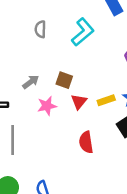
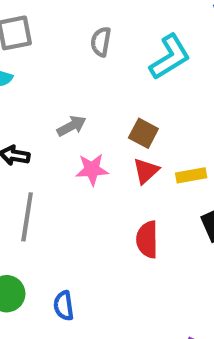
brown square: (64, 80) -> (143, 133), moved

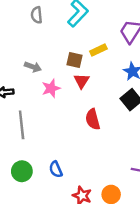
gray arrow: (72, 126) -> (33, 67), turned 63
yellow rectangle: (191, 175) -> (98, 50), moved

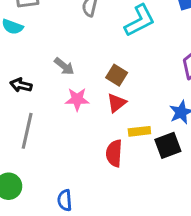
yellow rectangle: (98, 50) -> (139, 131), moved
blue semicircle: (56, 169) -> (65, 200), moved

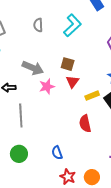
gray arrow: (64, 66) -> (33, 68), size x1.5
red semicircle: (114, 153) -> (85, 124), moved

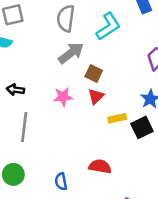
gray semicircle: (38, 25) -> (66, 18), size x1.5
gray arrow: (33, 68) -> (71, 53), moved, turned -70
red semicircle: (85, 124) -> (100, 166), moved, turned 102

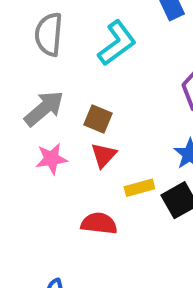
gray arrow: (71, 53) -> (44, 108), moved
red semicircle: (100, 166) -> (99, 223), moved

